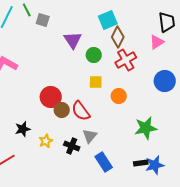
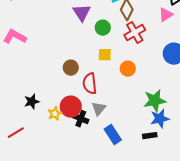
red circle: (51, 97) -> (71, 107), moved
brown circle: (62, 110) -> (71, 68), moved
red semicircle: (81, 111) -> (90, 84), turned 30
blue star: (155, 165) -> (160, 119), moved

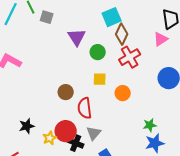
green star: (155, 101) -> (150, 125), size x0.6

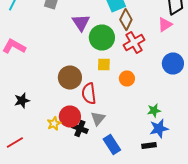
green circle: (98, 52) -> (102, 38), size x1.6
brown circle: (66, 92) -> (70, 78), size x1.5
black star: (27, 126) -> (22, 100), moved

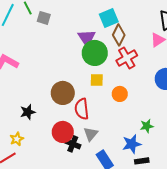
purple triangle: (81, 22) -> (87, 38), moved
black star: (22, 100) -> (28, 112), moved
yellow star: (54, 124) -> (17, 139), moved
blue star: (159, 128) -> (132, 144), moved

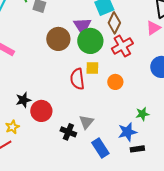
brown circle: (63, 93) -> (58, 39), moved
red semicircle: (82, 109) -> (77, 79), moved
red circle: (63, 132) -> (41, 111), moved

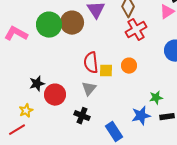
green circle: (90, 41) -> (49, 25), moved
yellow square: (92, 68) -> (106, 71), moved
gray triangle: (86, 122) -> (89, 89), moved
black rectangle: (137, 149) -> (167, 117), moved

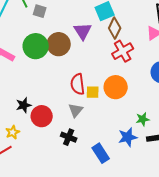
orange circle: (129, 66) -> (116, 87), size x1.5

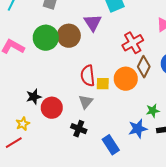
brown diamond: (115, 28) -> (144, 67), moved

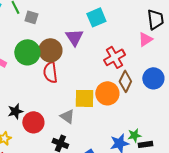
red semicircle: (88, 76) -> (50, 72), moved
yellow square: (103, 84) -> (84, 98), size x1.5
gray triangle: (86, 102) -> (67, 116), turned -35
green star: (153, 111) -> (134, 135), moved

